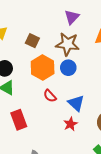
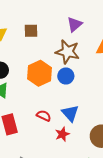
brown square: (32, 41) -> (31, 31), moved, turned -32
red semicircle: (50, 96) -> (44, 116), moved, turned 152

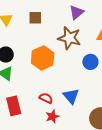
blue circle: (66, 76) -> (90, 62), moved
red star: (62, 134) -> (52, 116), moved

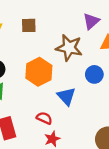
purple triangle: (76, 12) -> (91, 21), moved
blue triangle: (71, 96) -> (66, 96), moved

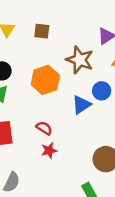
blue triangle: (66, 96) -> (81, 105), moved, turned 30

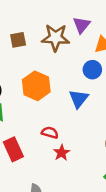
brown star: (80, 60) -> (56, 38), moved
blue circle: (102, 91) -> (92, 70), moved

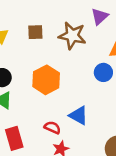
purple triangle: (82, 25) -> (100, 16), moved
blue triangle: (79, 99) -> (79, 115), moved, turned -48

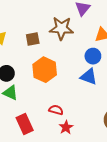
brown square: (35, 32) -> (33, 39), moved
blue triangle: (79, 115) -> (89, 77), moved

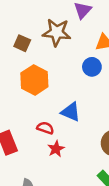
brown square: (33, 39) -> (22, 43), turned 32
blue triangle: (89, 77) -> (71, 112), moved

